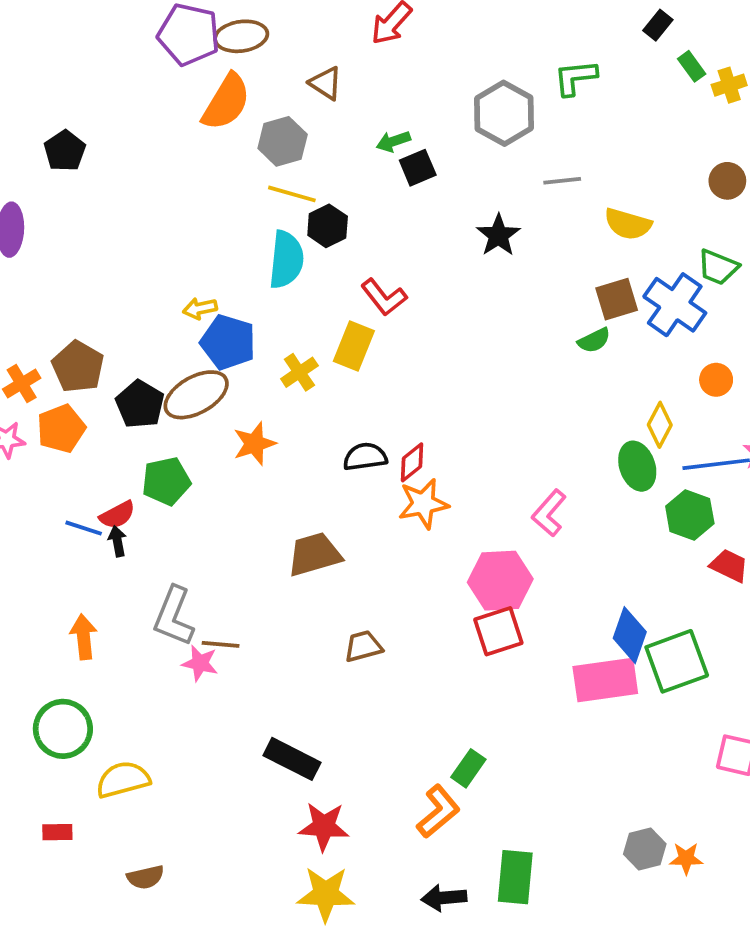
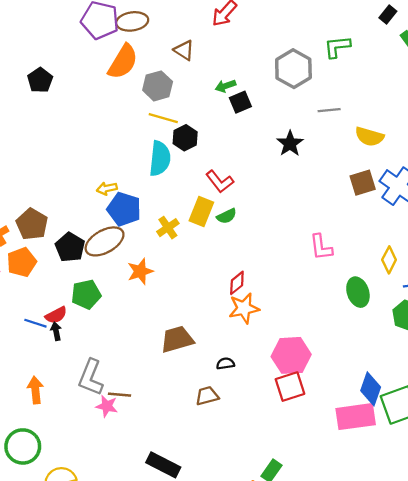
black pentagon: (65, 151) -> (40, 80), moved
green semicircle: (594, 340) -> (227, 216), moved
black semicircle: (365, 457) -> (225, 364), moved, size x0.7
green ellipse: (637, 466) -> (358, 292), moved
pink L-shape: (549, 513) -> (321, 247), moved, turned -48

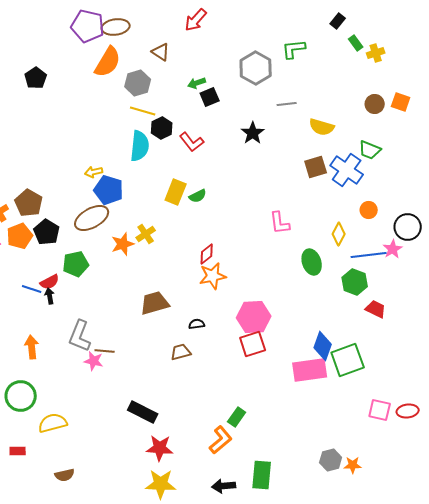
red L-shape: (220, 182) -> (192, 142), moved
yellow cross: (168, 228) -> (146, 234), moved
black pentagon: (70, 247) -> (47, 232), moved

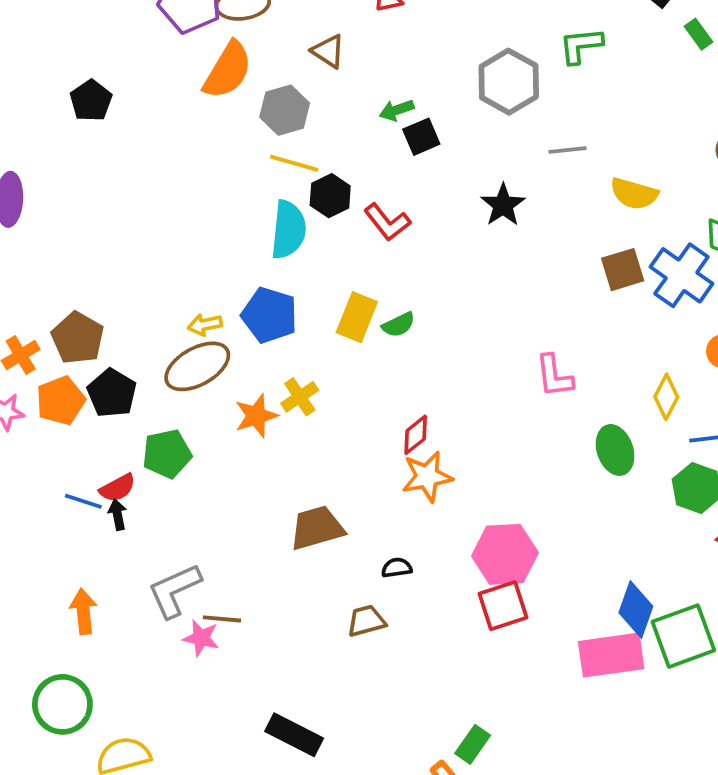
yellow arrow: (94, 172) -> (205, 325), moved
blue pentagon: (109, 190) -> (269, 315), moved
gray L-shape: (80, 336) -> (174, 590), turned 44

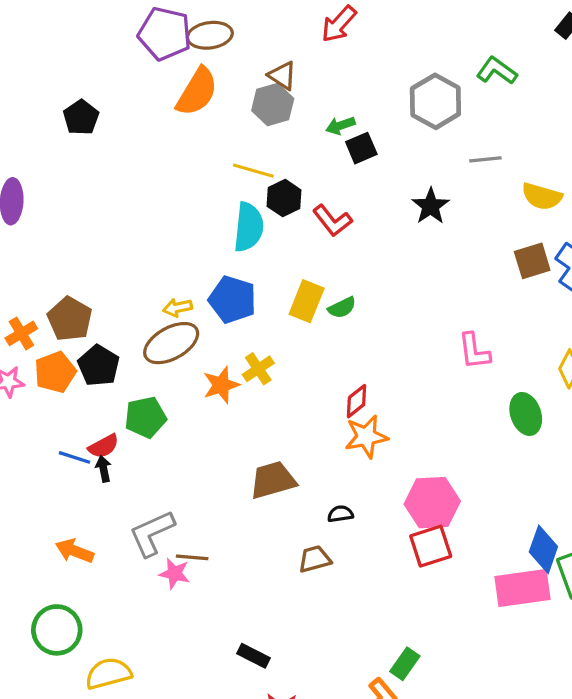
green L-shape: (581, 46) -> (497, 71), turned 42
gray hexagon: (285, 110) -> (273, 105), moved
orange arrow: (83, 611) -> (75, 551), turned -63
black rectangle: (294, 735) -> (253, 656), size x0.7

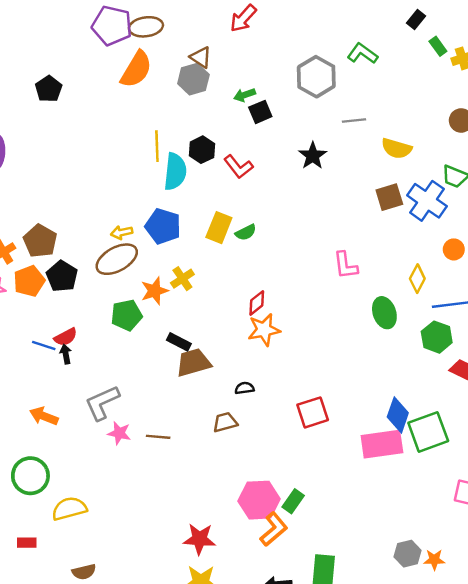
yellow line: (253, 171) -> (157, 146), moved, turned 72
green pentagon: (145, 417) -> (127, 315), moved
pink hexagon: (432, 503) -> (259, 500), moved
brown line: (192, 557) -> (158, 437), moved
black rectangle: (253, 656) -> (179, 342), moved

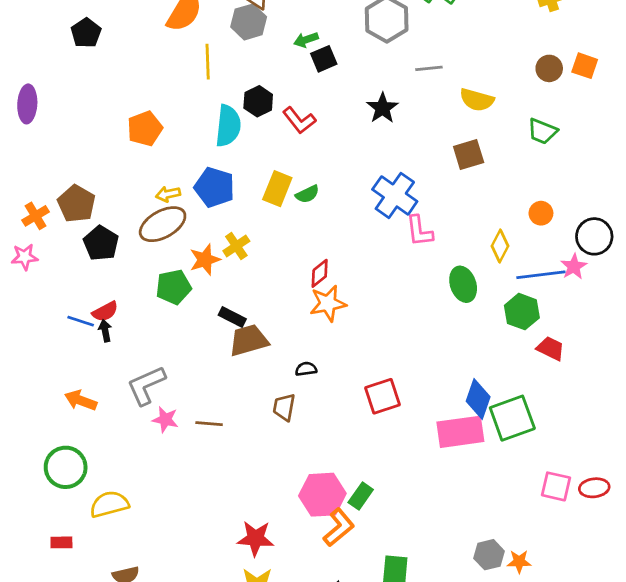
yellow line: (157, 146) -> (208, 62), moved
blue cross: (427, 201) -> (395, 195), moved
orange pentagon: (29, 281) -> (145, 129), moved
brown trapezoid: (225, 422) -> (284, 407), turned -65

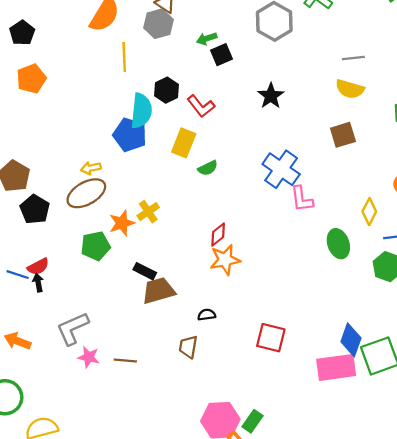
gray line: (429, 68) -> (353, 58), moved
orange pentagon: (145, 129) -> (31, 79), moved
blue pentagon: (214, 187) -> (130, 135), moved
yellow rectangle: (277, 189) -> (184, 143), moved
red square: (383, 396) -> (271, 338), turned 32

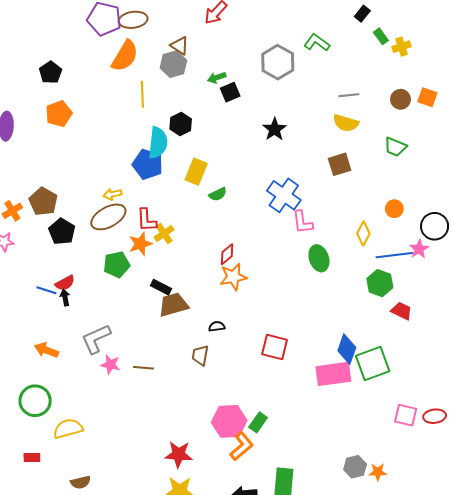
red L-shape: (201, 106) -> (147, 220), moved, turned 35
green ellipse: (338, 244) -> (319, 258), moved

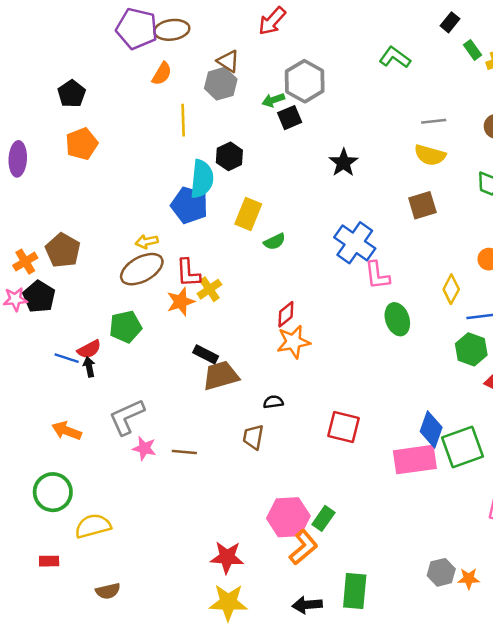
orange semicircle: (125, 56) -> (162, 74), size x0.6
gray hexagon: (278, 62) -> (305, 81), moved
black pentagon: (62, 231) -> (39, 297), moved
green pentagon: (117, 264) -> (125, 327), moved

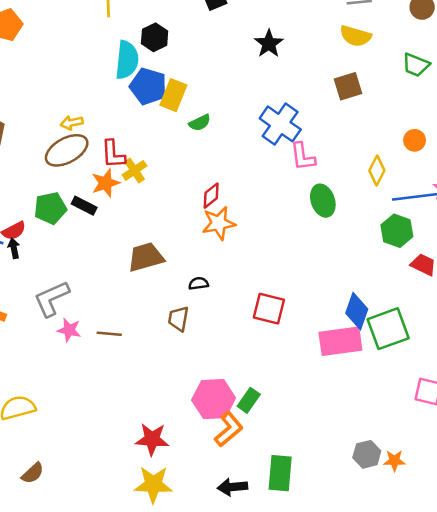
blue pentagon: (189, 205) -> (148, 86), moved
black rectangle: (206, 354) -> (84, 206), moved
brown semicircle: (108, 591) -> (33, 473), turned -30

